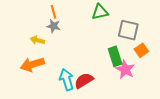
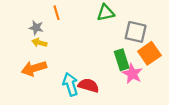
gray star: (54, 26) -> (36, 28), moved
orange square: (141, 50) -> (149, 53), size x1.5
red semicircle: (84, 81) -> (89, 85), turned 48

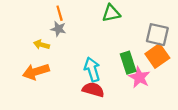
gray star: (36, 28) -> (58, 29), moved
gray square: (136, 32) -> (157, 35), moved
cyan arrow: (70, 84) -> (92, 69), moved

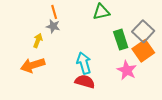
gray square: (157, 35) -> (143, 31), turned 30
yellow arrow: (42, 45) -> (38, 41), turned 96
green rectangle: (128, 63) -> (121, 40), moved

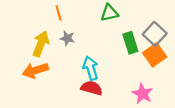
gray star: (53, 26) -> (67, 38), moved
yellow arrow: (38, 41) -> (41, 44), size x1.6
pink star: (127, 70) -> (143, 94), moved

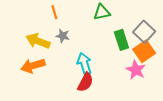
yellow arrow: (41, 44) -> (38, 41), turned -90
red semicircle: (92, 88) -> (85, 82), turned 102
pink star: (143, 94) -> (136, 70), moved

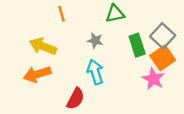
gray star: (63, 36) -> (95, 40), moved
red semicircle: (85, 82) -> (75, 99), moved

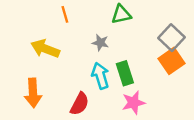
green rectangle: (137, 45) -> (125, 73), moved
orange arrow: (37, 74) -> (33, 93), moved, turned -76
pink star: (153, 79) -> (133, 103), moved, turned 30

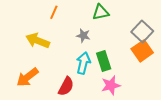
orange line: (65, 14) -> (54, 12), turned 40
cyan arrow: (100, 76) -> (83, 63), turned 30
orange arrow: (33, 93) -> (27, 77), turned 55

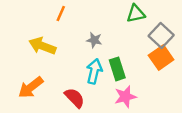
green triangle: (101, 12) -> (136, 14), moved
red semicircle: (66, 86) -> (75, 98), turned -72

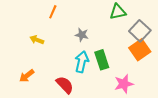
yellow arrow: (42, 46) -> (37, 40), size x0.6
orange arrow: (31, 87) -> (27, 76), size x0.7
pink star: (125, 97) -> (124, 84), moved

